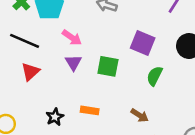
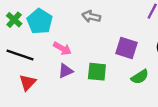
purple triangle: (73, 63) -> (66, 71), turned 42
green semicircle: (155, 76) -> (140, 77), turned -144

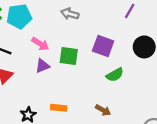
cyan pentagon: (40, 21) -> (19, 16), turned 30
green square: (97, 72) -> (69, 56), moved

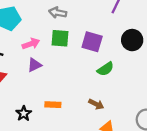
pink arrow: (40, 44) -> (31, 44), turned -49
green square: (69, 56) -> (60, 38), moved

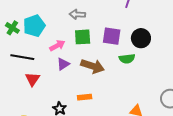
black circle: (132, 40) -> (141, 38), moved
green semicircle: (105, 69) -> (127, 59), turned 35
brown arrow: (96, 104) -> (93, 66), moved, size x1.6

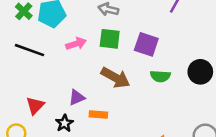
black circle: (141, 38) -> (200, 72), moved
purple triangle: (63, 64) -> (77, 97), moved
red triangle: (33, 79) -> (35, 106), moved

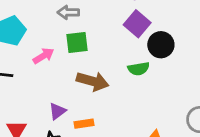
purple square: (146, 44) -> (137, 24), moved, turned 35
black circle: (200, 72) -> (161, 45), moved

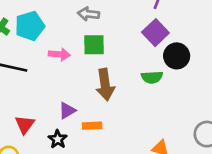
pink arrow: (43, 56) -> (59, 54), turned 30
brown arrow: (93, 81) -> (105, 85), turned 60

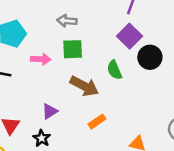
green semicircle: (152, 77) -> (114, 70), moved, turned 72
brown arrow: (105, 85) -> (84, 86), turned -52
orange rectangle: (92, 126) -> (97, 122), moved, turned -30

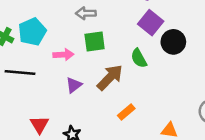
brown arrow: (84, 86) -> (110, 77), turned -68
purple triangle: (50, 111) -> (74, 85), moved

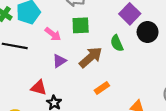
pink arrow: (63, 55) -> (53, 34), turned 35
red triangle: (39, 125) -> (39, 88), moved, turned -49

